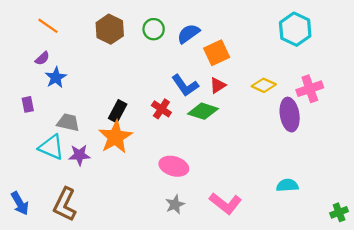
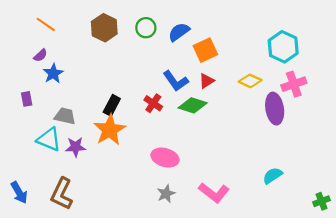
cyan hexagon: (295, 29) -> (283, 47), moved
cyan semicircle: (287, 185) -> (273, 176), turned -30

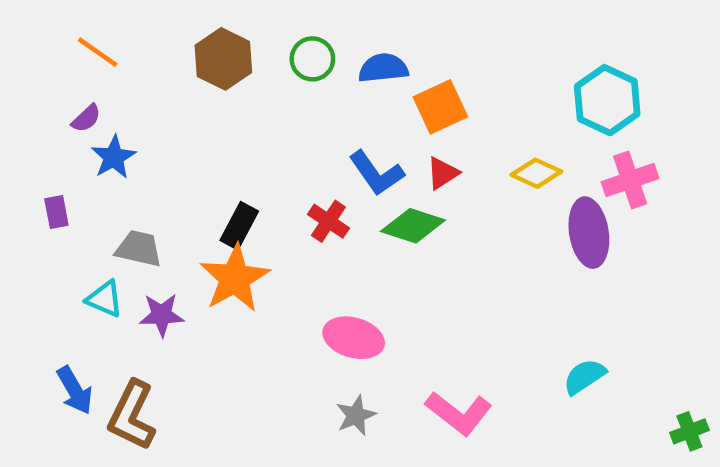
blue semicircle: (179, 32) -> (383, 68), turned 30
cyan triangle: (49, 139) -> (104, 299), size x0.7
blue arrow: (19, 193) -> (75, 390), moved

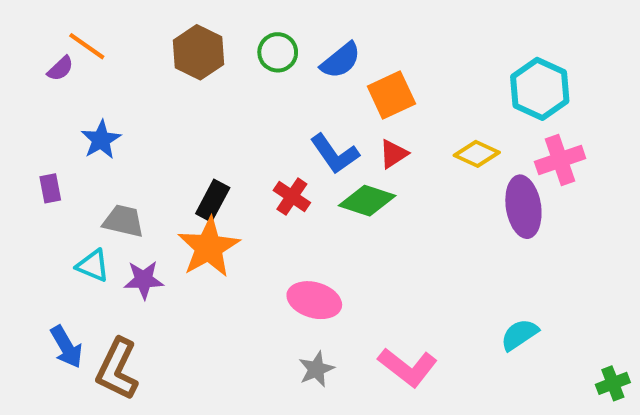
blue semicircle: (383, 68) -> (341, 60), turned 147
purple semicircle: (86, 118) -> (60, 69), moved

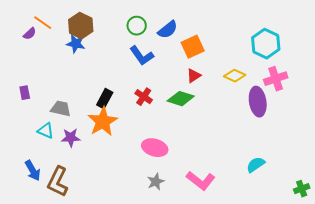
brown hexagon: (198, 52) -> (81, 26), moved
blue star: (101, 140) -> (76, 44), moved, turned -30
blue L-shape: (335, 154) -> (142, 56), moved

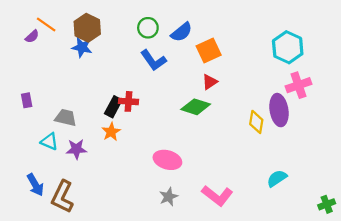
yellow diamond: (235, 76) -> (256, 122), moved, turned 75
red cross: (144, 97) -> (128, 101), moved, turned -30
orange star: (103, 122) -> (111, 132), size x0.6

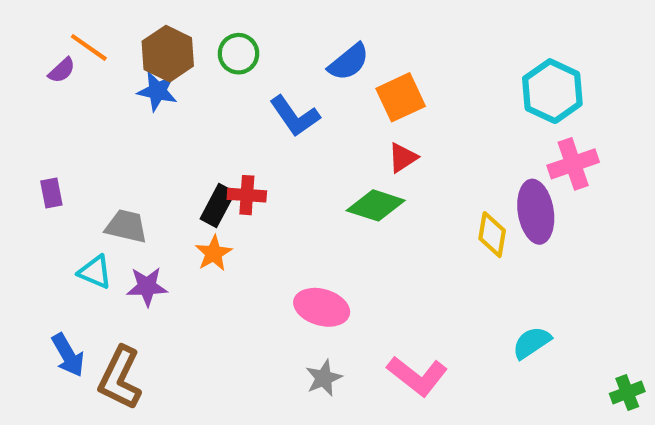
green circle: (148, 28) -> (238, 54), moved

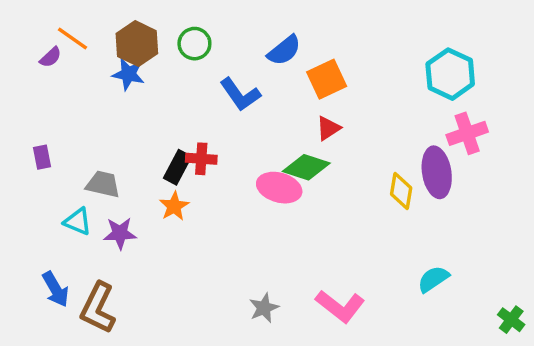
pink ellipse: (322, 307) -> (279, 188), moved
green cross: (627, 393) -> (511, 320), turned -32

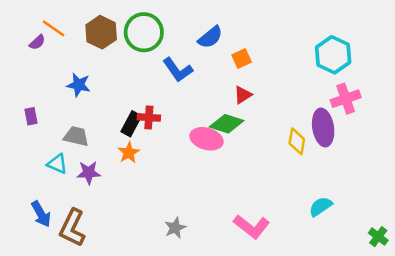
green circle: (194, 44) -> (144, 32), size x1.6
blue star: (128, 74) -> (79, 85), moved
orange square: (327, 79) -> (242, 59), size x0.7
gray star: (264, 308) -> (175, 228), moved

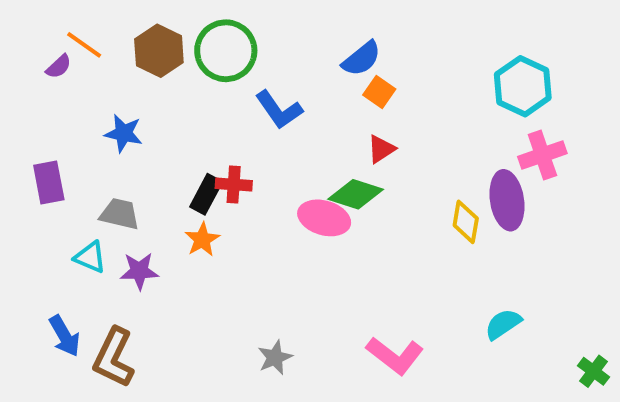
blue semicircle: (210, 37) -> (361, 59), moved
orange square: (242, 59) -> (379, 92), turned -30
purple rectangle: (31, 116) -> (49, 183), size x1.5

